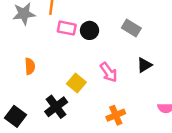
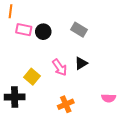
black triangle: (144, 65) -> (81, 63), moved
black cross: (56, 107) -> (15, 97), turned 36

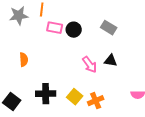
black triangle: (81, 63) -> (111, 61), turned 40
yellow square: (32, 77) -> (75, 97), moved

